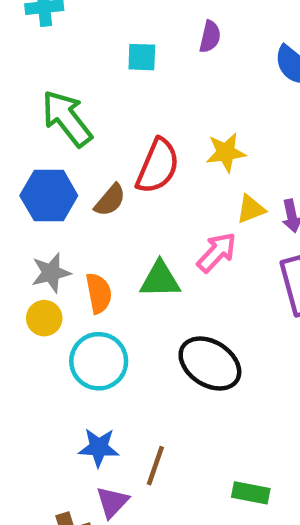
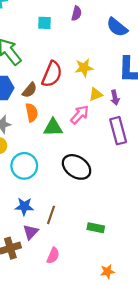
orange semicircle: (99, 293) -> (32, 113), moved

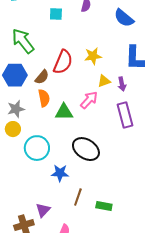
blue star: (24, 206) -> (60, 173), moved
brown line: (51, 215) -> (78, 197), moved

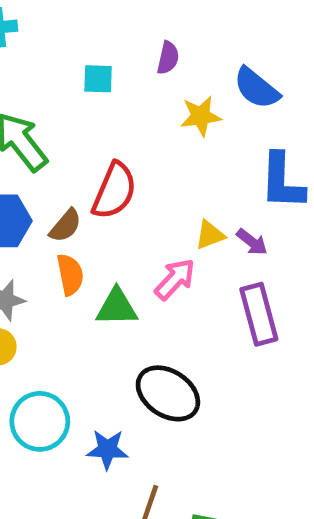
yellow star: (93, 56) -> (201, 116), moved
purple arrow: (122, 84) -> (252, 242), turned -40
cyan circle: (37, 148) -> (40, 421), moved

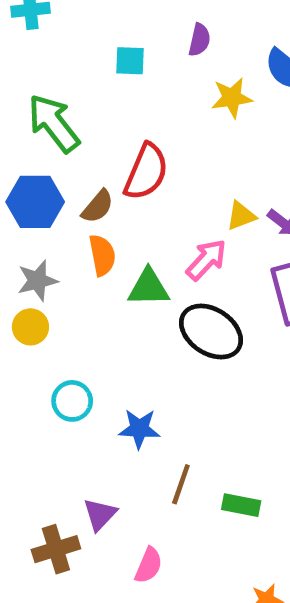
black ellipse: (168, 393) -> (211, 332), moved
cyan circle: (40, 421) -> (72, 401), size x0.7

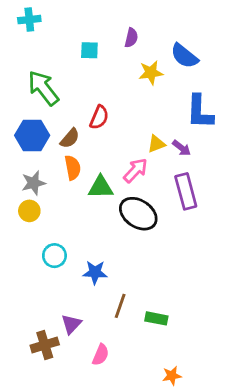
red semicircle: (146, 172) -> (99, 117), size x0.7

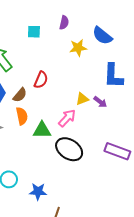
purple rectangle: (186, 191) -> (117, 151), moved, turned -55

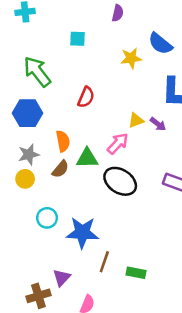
purple semicircle: (64, 23) -> (118, 13), moved
brown semicircle: (20, 95) -> (60, 169), moved
blue star: (38, 191) -> (82, 233), size x1.5

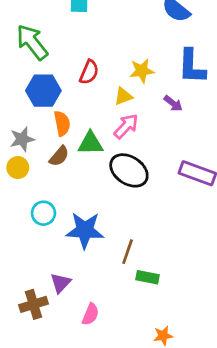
yellow star: (131, 58) -> (142, 71), moved
blue hexagon: (28, 113) -> (43, 91), moved
yellow triangle: (136, 120) -> (123, 96), moved
brown line: (104, 262) -> (128, 252), moved

